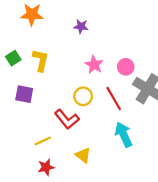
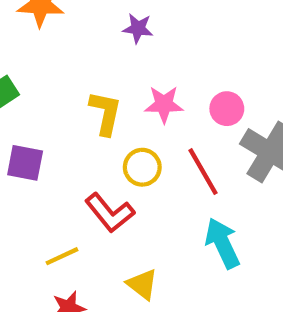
yellow L-shape: (41, 60) -> (105, 113), moved
pink star: (94, 65) -> (164, 104), turned -30

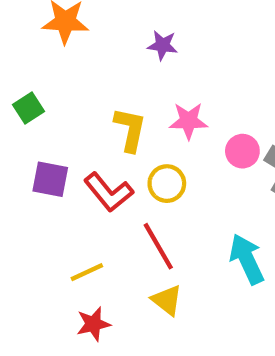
pink circle: (227, 109) -> (242, 151), moved
red line: (203, 172) -> (158, 246), moved
red L-shape: (110, 213) -> (109, 192), moved

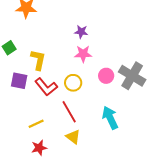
purple star: (163, 45) -> (81, 32), moved
yellow L-shape: (130, 130) -> (38, 60), moved
pink circle: (242, 151) -> (106, 76), moved

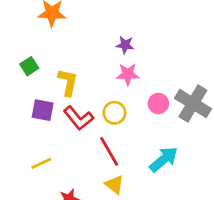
cyan arrow: (110, 118) -> (164, 159), turned 75
yellow line: (36, 124) -> (41, 163), moved

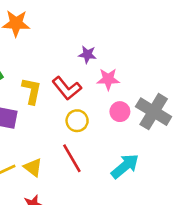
pink star: (128, 74) -> (108, 79), moved
red L-shape: (79, 118) -> (67, 88), moved
yellow triangle: (114, 185) -> (33, 167), moved

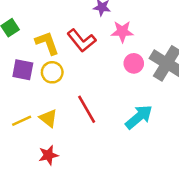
yellow L-shape: (32, 91) -> (47, 43), turned -32
yellow circle: (77, 121) -> (52, 72), moved

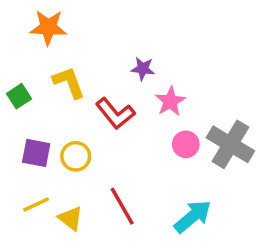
pink star: (122, 32) -> (170, 101), turned -30
yellow L-shape: (47, 43) -> (69, 82), moved
yellow line: (22, 121) -> (36, 204), moved

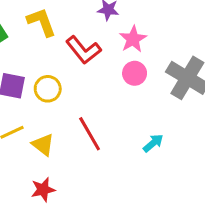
pink circle: (186, 144) -> (135, 73), moved
cyan arrow: (193, 217) -> (153, 143), size x0.6

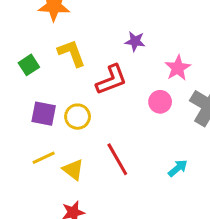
pink star: (133, 39) -> (178, 68), moved
red L-shape: (83, 50) -> (111, 80), turned -72

